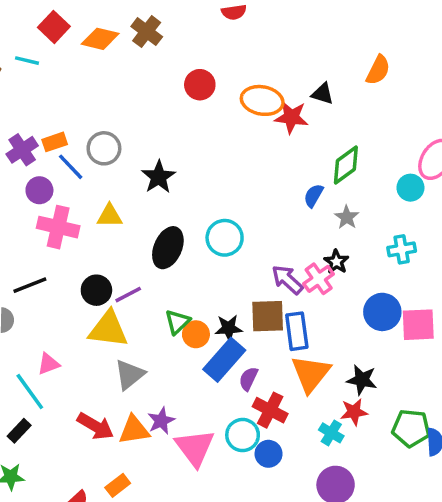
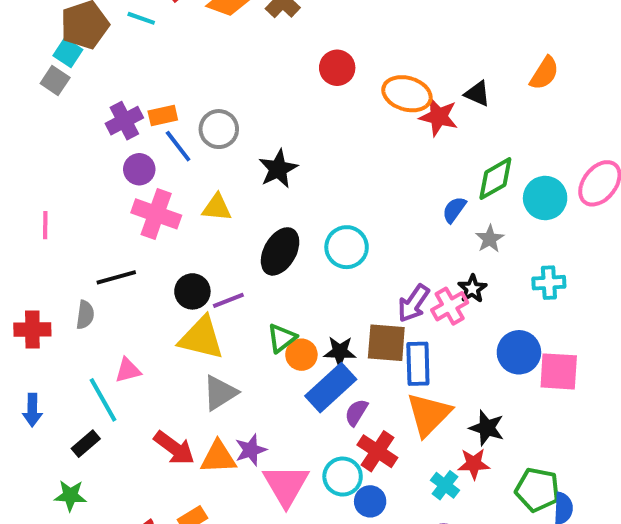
cyan circle: (410, 188) -> (545, 198), moved, size x1.4
purple arrow: (287, 280) -> (414, 303), turned -104

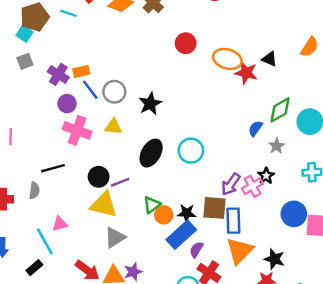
gray square: (55, 80) -> (25, 61), moved, turned 35
purple cross: (124, 121) -> (58, 74), turned -30
gray circle: (219, 129) -> (114, 92), moved

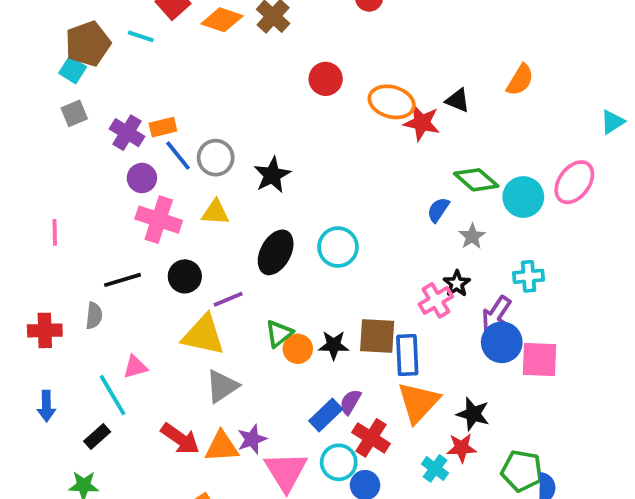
green diamond: (280, 110) -> (476, 180), turned 72
black circle: (99, 177) -> (185, 276), moved
purple arrow: (231, 184) -> (496, 314), moved
blue rectangle: (181, 235) -> (326, 415), moved, size x0.7

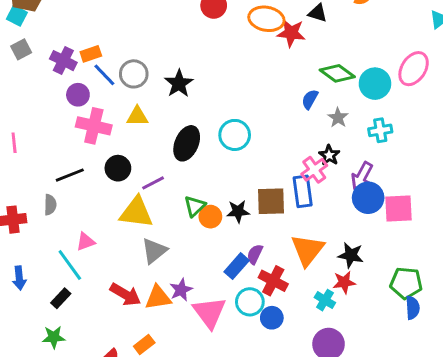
cyan cross: (529, 276) -> (380, 130), moved
blue rectangle: (407, 355) -> (303, 191), moved
green pentagon: (522, 471) -> (406, 283), moved

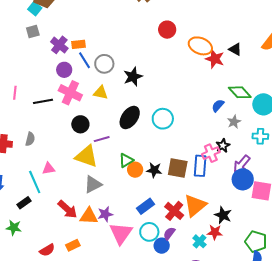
black line: (70, 175) -> (43, 101), moved
purple semicircle: (255, 254) -> (169, 233), moved
red cross: (273, 281) -> (174, 211), moved

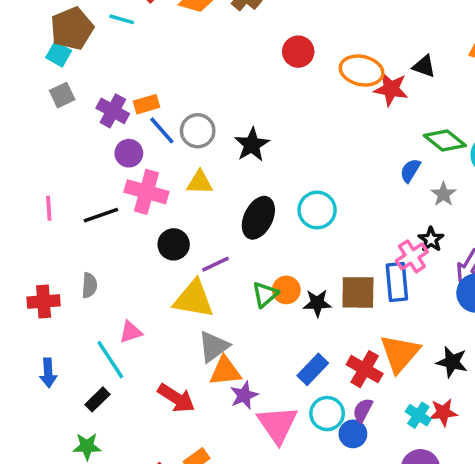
orange circle: (135, 170) -> (286, 290), moved
orange triangle: (89, 216) -> (225, 371), moved
red star: (215, 232) -> (443, 412), moved

